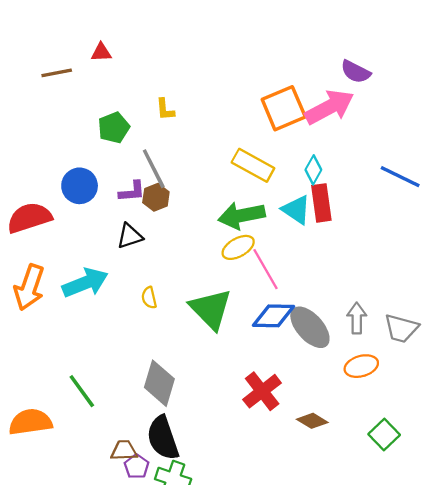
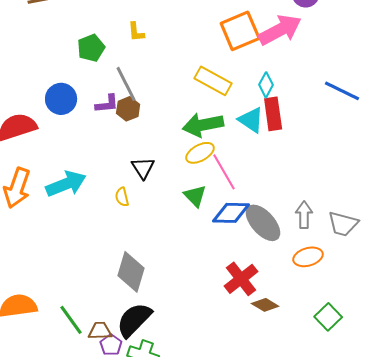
black triangle: (130, 236) -> (143, 168), moved, turned -45
green triangle: (211, 309) -> (195, 196), moved, size x0.6
green line: (82, 391) -> (71, 320), moved
red cross: (262, 391) -> (241, 279), moved
black semicircle: (163, 438) -> (134, 320), turned 63

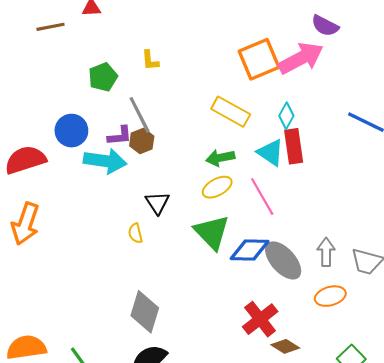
green arrow: (203, 125) -> (220, 158), size x0.7
pink line: (224, 172) -> (262, 197), moved
cyan arrow: (66, 184) -> (105, 161), moved, turned 30
green triangle: (195, 196) -> (212, 232), size x1.5

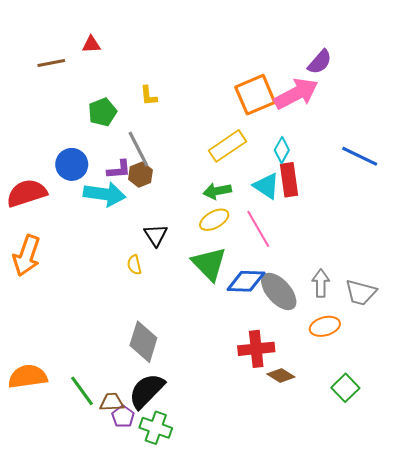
purple semicircle: (325, 26) -> (320, 62), turned -76
yellow rectangle: (231, 112) -> (228, 146), turned -63
red cross: (260, 319) -> (256, 349), turned 32

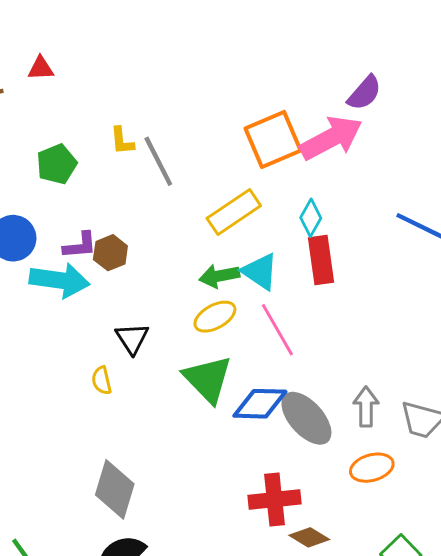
gray line: (138, 149) -> (158, 161), moved
cyan triangle: (266, 186) -> (260, 272), moved

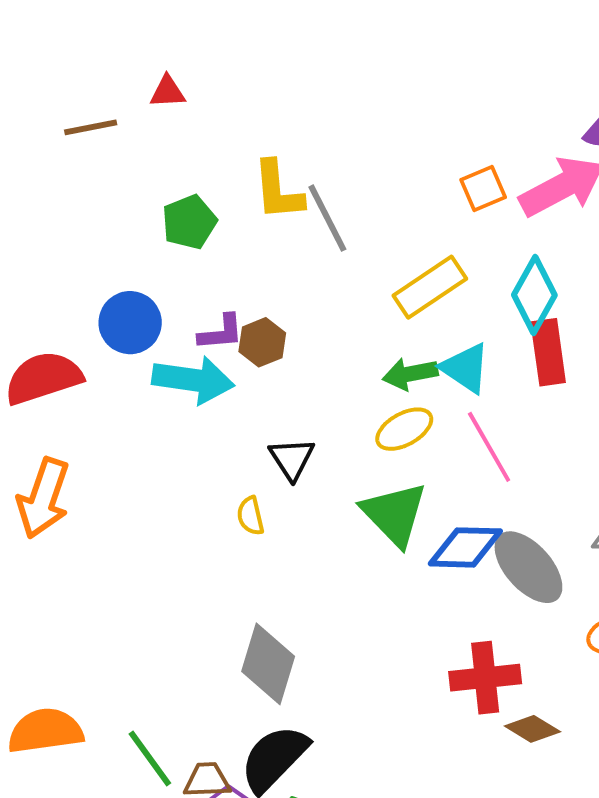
orange square: (273, 139) -> (483, 189), size x0.6
yellow L-shape: (122, 141) -> (278, 190), size x1.6
cyan diamond: (311, 218) -> (534, 295), size x1.5

